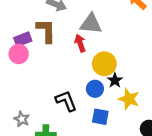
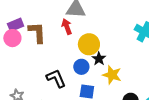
brown L-shape: (46, 31) -> (37, 32), moved

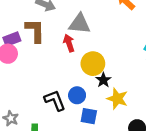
brown L-shape: (37, 32) -> (35, 31), moved
blue circle: (81, 67) -> (77, 95), moved

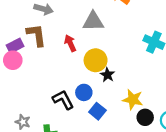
gray triangle: (80, 24) -> (93, 21), moved
yellow star: (117, 99) -> (133, 100), moved
blue square: (89, 116) -> (97, 111), turned 35

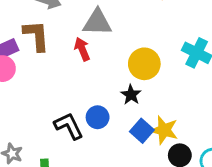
gray triangle: (93, 21) -> (97, 22), moved
yellow circle: (96, 60) -> (144, 64), moved
blue square: (97, 111) -> (142, 131), moved

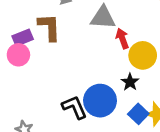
red arrow: (82, 49) -> (122, 38), moved
blue circle: (98, 117) -> (100, 101), size x1.6

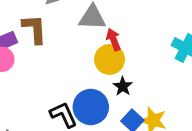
yellow circle: (143, 55) -> (109, 59), moved

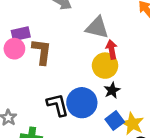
brown L-shape: (34, 29) -> (42, 52), moved

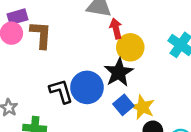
yellow circle: (105, 66) -> (130, 47), moved
black star: (112, 90) -> (119, 72), size x1.6

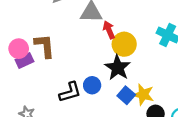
purple rectangle: (17, 17) -> (24, 61), moved
blue circle: (87, 87) -> (92, 85), size x0.6
black L-shape: (61, 91) -> (70, 92), turned 100

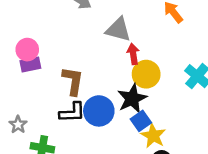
brown L-shape: (45, 46) -> (73, 81), moved
blue circle: (92, 85) -> (99, 111), size x1.5
blue square: (126, 95) -> (141, 121), moved

